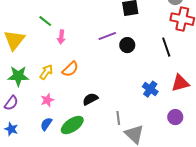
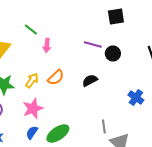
purple line: (107, 36) -> (93, 44), turned 36
black semicircle: (90, 99) -> (90, 80), moved
pink star: (47, 100) -> (33, 108), size x1.5

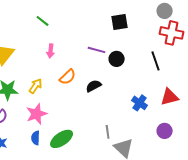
green line: (31, 29) -> (43, 21), moved
orange semicircle: (56, 77) -> (68, 77), moved
blue semicircle: (32, 132) -> (36, 138), turned -32

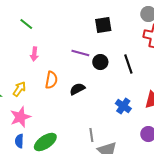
black line: (156, 61) -> (128, 64), moved
orange semicircle: (68, 77) -> (51, 80), turned -36

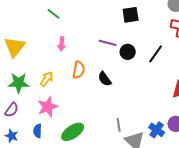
black line: (128, 64) -> (156, 54), turned 54
black semicircle: (77, 89) -> (105, 79), turned -98
blue cross: (123, 106) -> (157, 130), moved
blue semicircle: (19, 141) -> (38, 131), moved

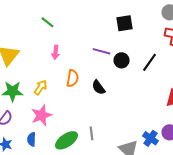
gray line: (119, 125) -> (92, 133), moved

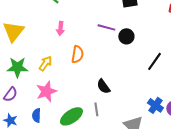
black line: (150, 62) -> (154, 61), moved
black semicircle: (99, 87) -> (103, 86), moved
blue cross: (151, 138) -> (155, 105), moved

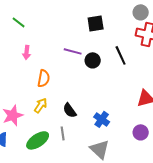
black line: (154, 61) -> (121, 55), moved, turned -60
yellow arrow: (45, 63) -> (41, 105), moved
blue cross: (155, 105) -> (102, 119), moved

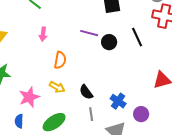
yellow arrow: (41, 105) -> (57, 87), turned 84
purple circle: (141, 132) -> (141, 114), moved
gray line: (63, 133) -> (91, 114), moved

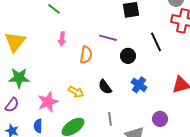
black circle: (109, 42) -> (128, 56), moved
orange semicircle: (60, 60) -> (86, 55), moved
black semicircle: (86, 92) -> (105, 87), moved
blue cross: (118, 101) -> (139, 85), moved

